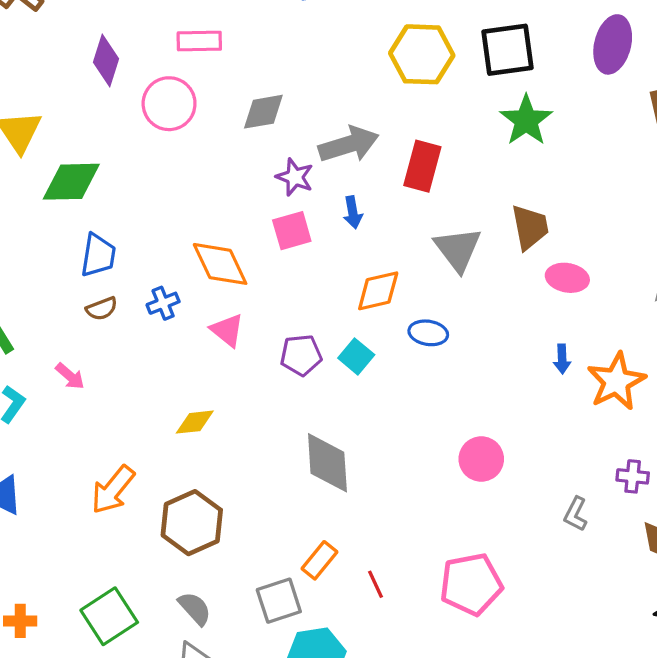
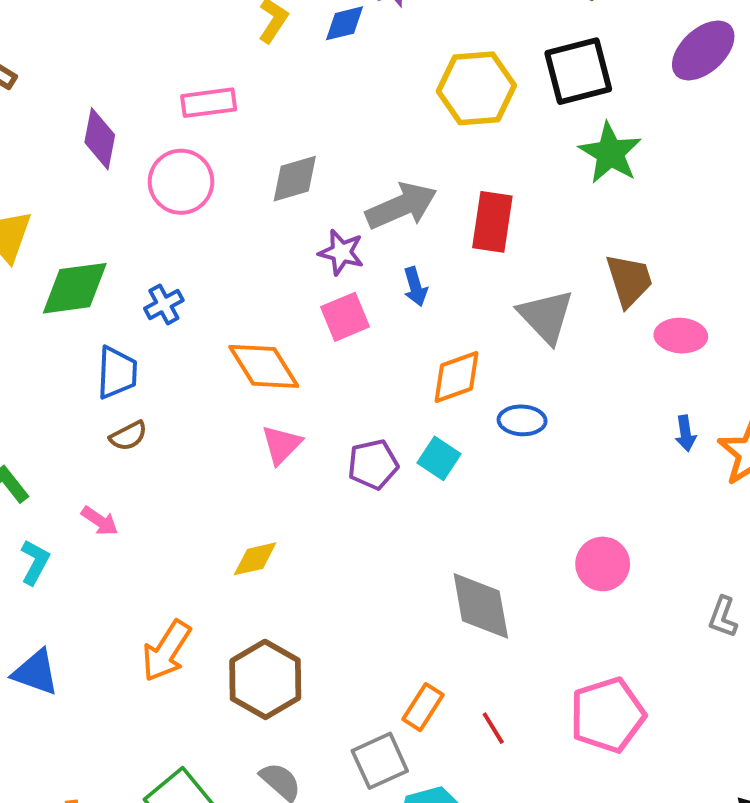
purple ellipse: (613, 44) -> (703, 50), turned 40
blue cross: (163, 303) -> (164, 304), moved
pink triangle: (227, 330) -> (281, 445), turned 42
gray diamond: (327, 463) -> (481, 606), moved

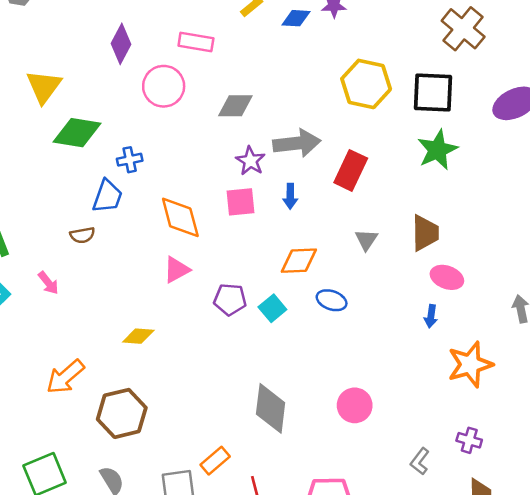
gray triangle: (546, 316) -> (366, 240), size x0.6
blue trapezoid: (117, 373) -> (107, 196), moved
blue arrow: (686, 433) -> (431, 316), moved

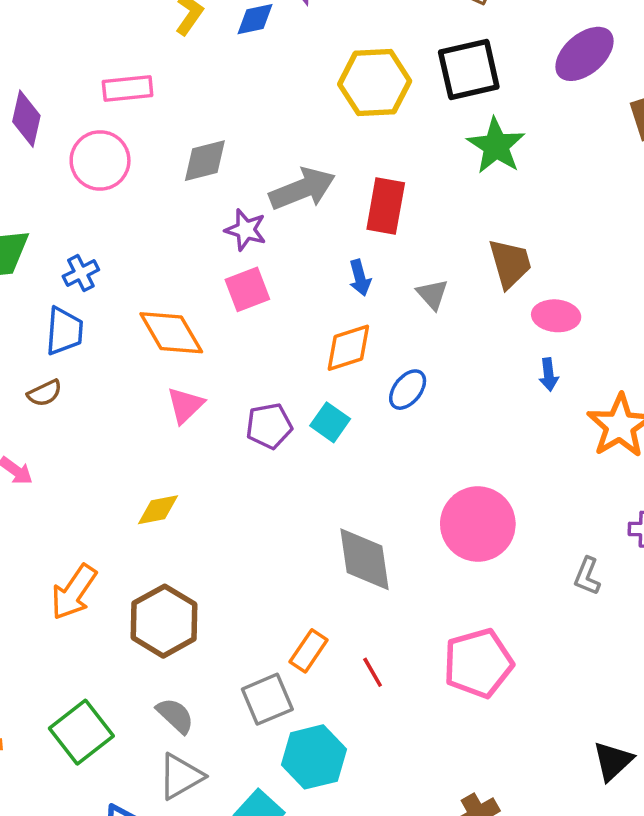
blue arrow: (290, 196) -> (360, 278), moved
blue ellipse: (332, 300) -> (408, 390), turned -56
pink circle: (355, 405) -> (478, 524), size x1.5

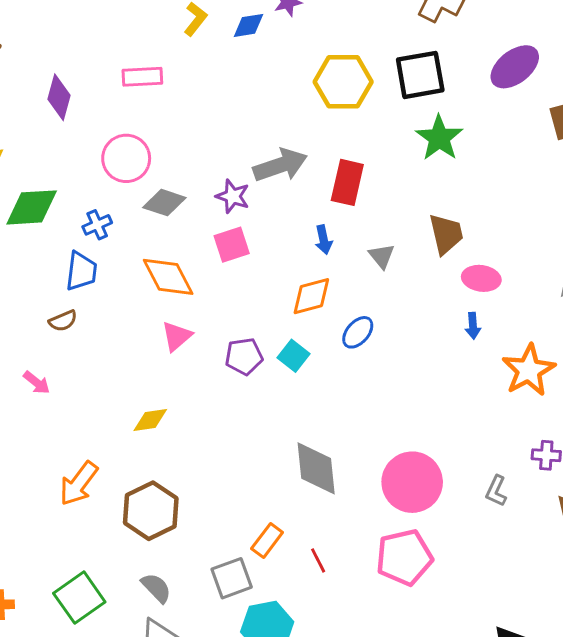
pink circle: (100, 160) -> (126, 158), moved
gray diamond: (205, 161) -> (164, 203), moved, turned 30
pink circle: (478, 524) -> (412, 482), moved

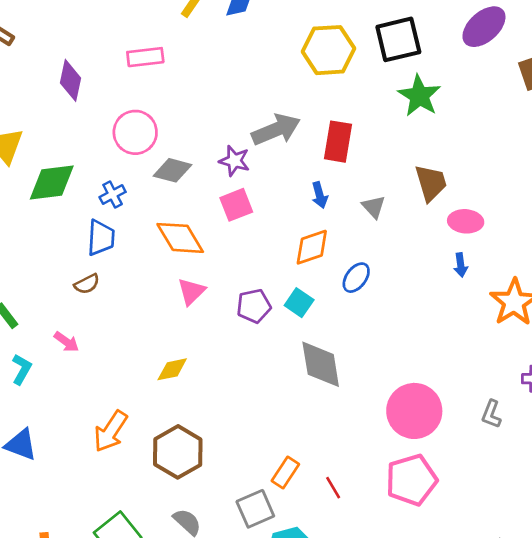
gray diamond: (316, 468) -> (321, 364), moved

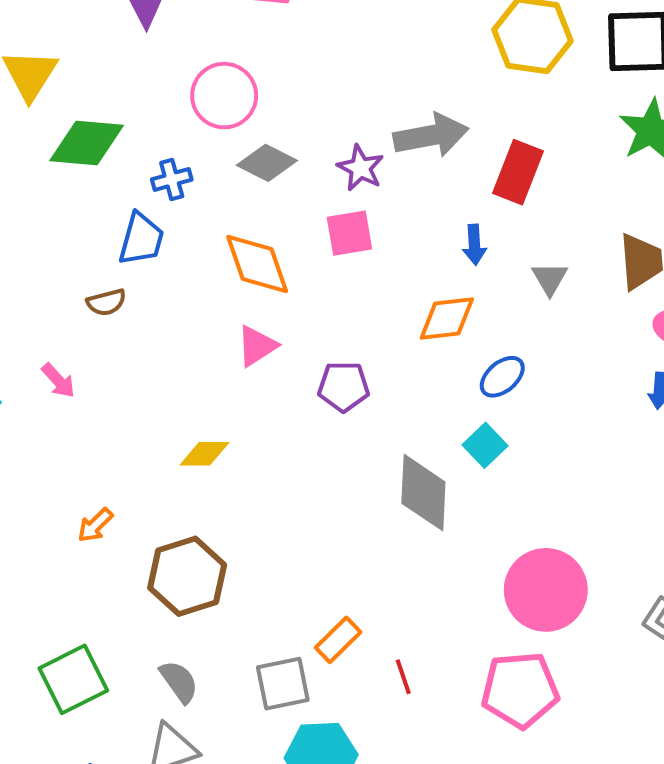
cyan square: (299, 303) -> (485, 445), moved
orange arrow: (111, 431) -> (95, 525), size x0.6

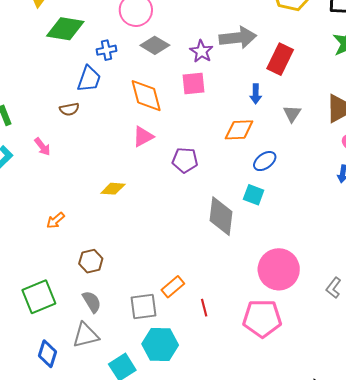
cyan square: (485, 445) -> (254, 195), turned -30
brown hexagon: (187, 576) -> (91, 261), moved, size x0.6

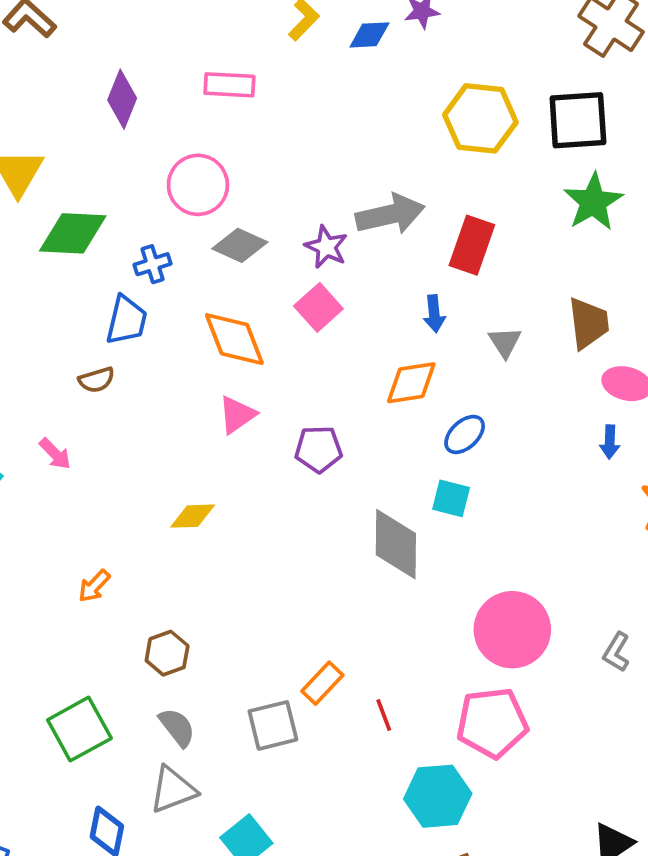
pink square: (194, 84) -> (318, 307), turned -30
cyan hexagon: (160, 344) -> (438, 796), moved

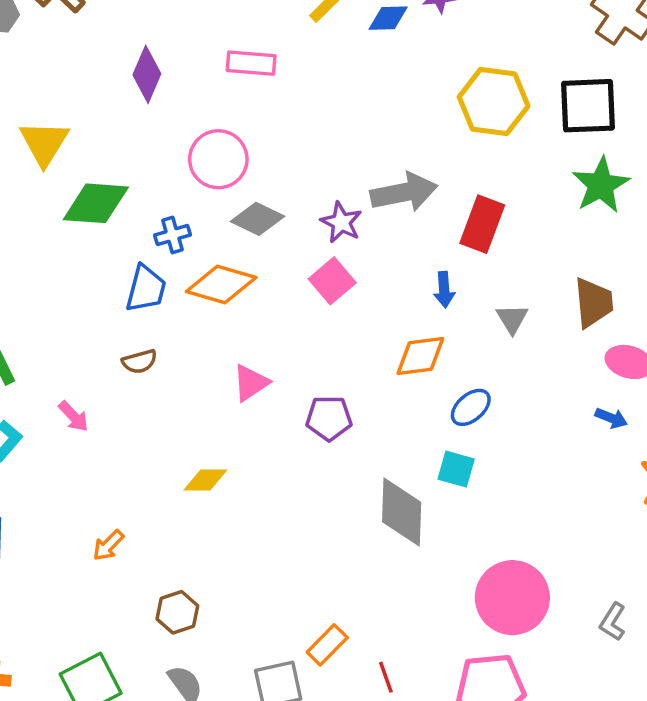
orange diamond: (234, 339) -> (221, 284), moved, turned -54
brown semicircle: (97, 380) -> (140, 362), moved
blue arrow: (610, 442) -> (611, 418), turned -72

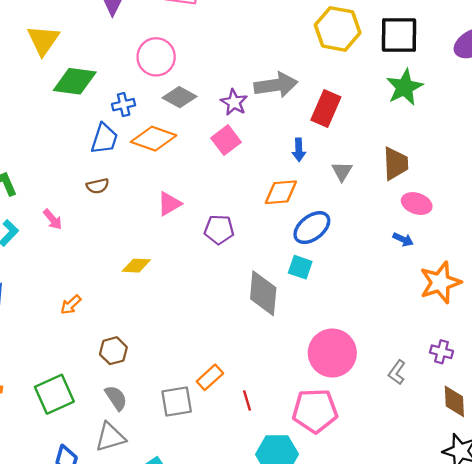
blue ellipse: (471, 407) -> (312, 228), size x1.4

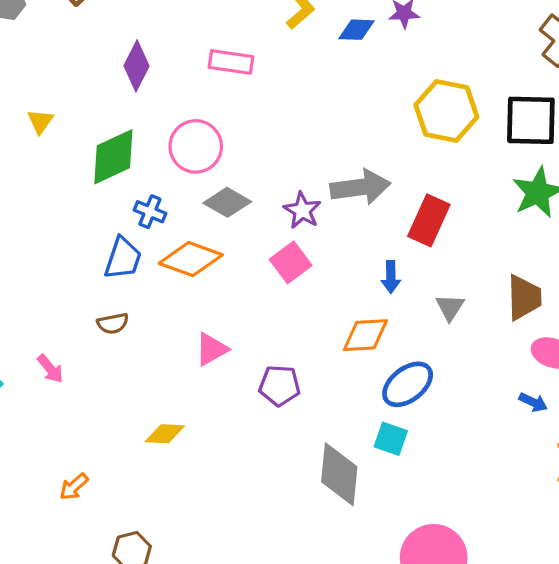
yellow triangle: (43, 40) -> (40, 121), size x0.6
green diamond: (75, 81) -> (113, 157), moved, turned -33
blue cross: (124, 105) -> (150, 212), turned 35

